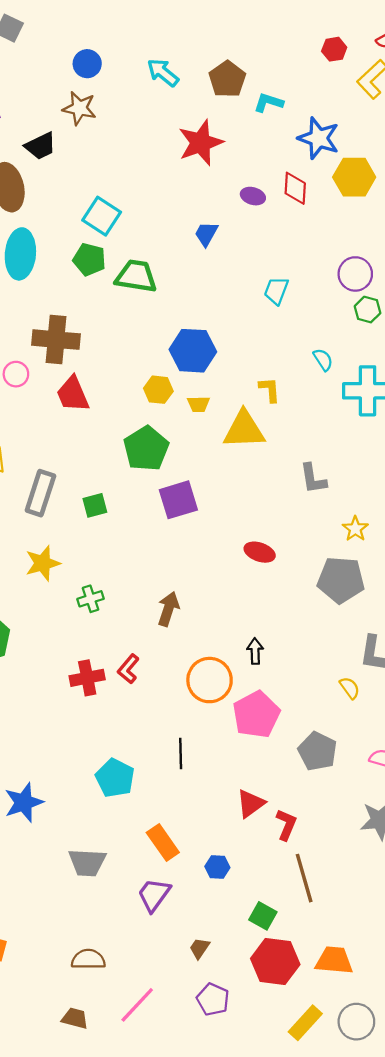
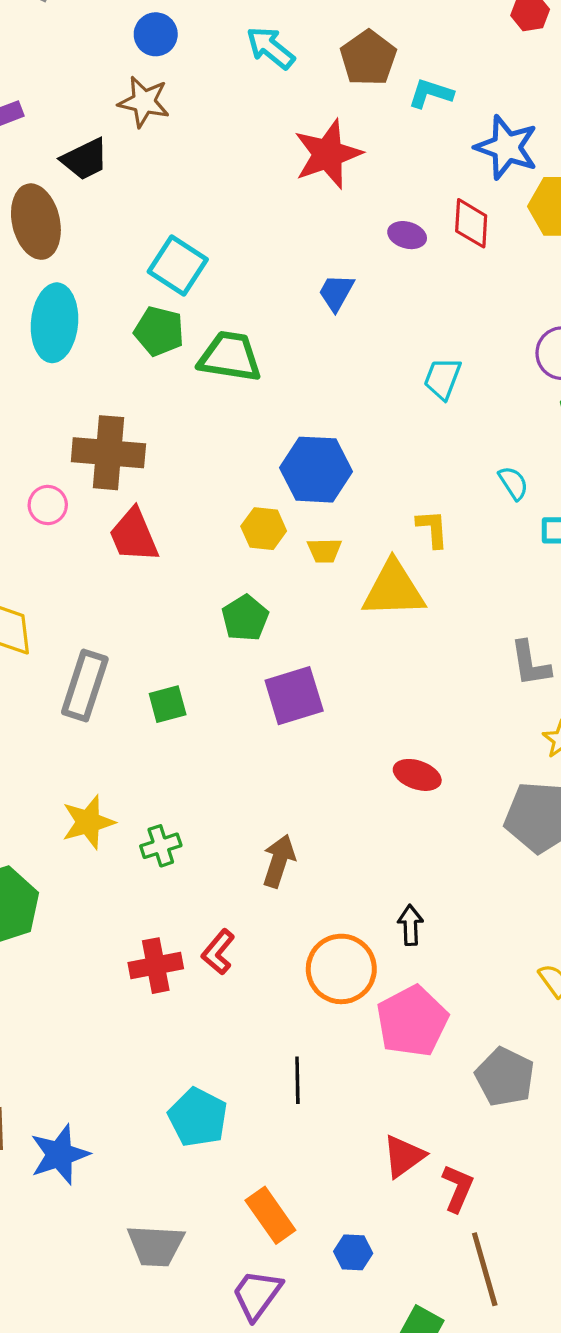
green pentagon: (146, 449) -> (245, 618), size x0.7
gray L-shape: (313, 479) -> (530, 664), moved
yellow star: (43, 563) -> (88, 822), moved

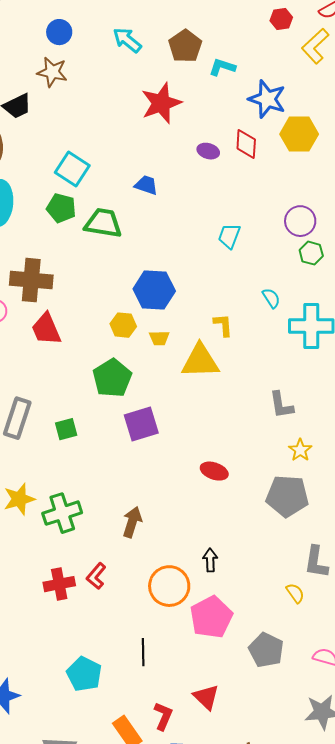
blue trapezoid: (336, 292) -> (146, 185), moved, turned 80
green pentagon: (245, 618) -> (112, 378), size x1.4
green cross: (161, 846) -> (62, 513), size x1.6
red triangle: (404, 1156) -> (206, 697), turned -40
red L-shape: (458, 1188) -> (163, 716), moved

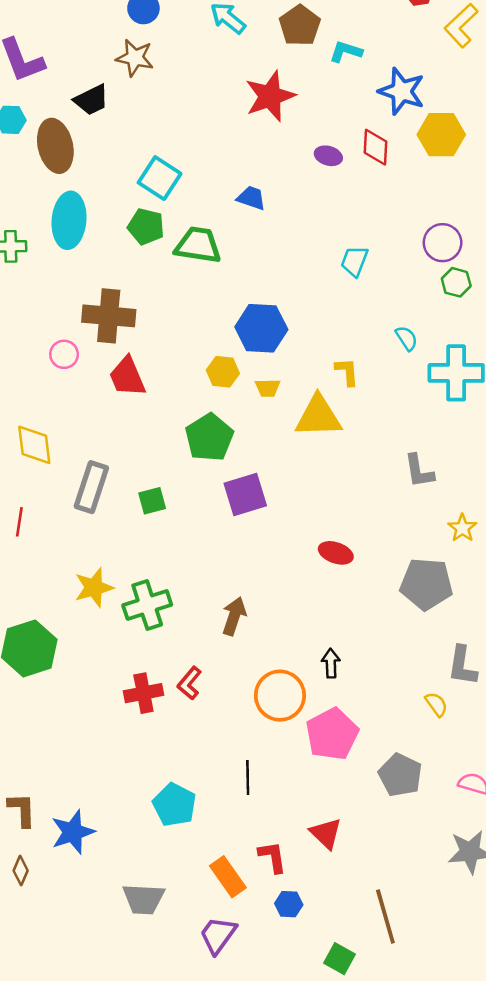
yellow star: (300, 450) -> (462, 528), moved
red L-shape: (163, 716) -> (273, 857), turned -32

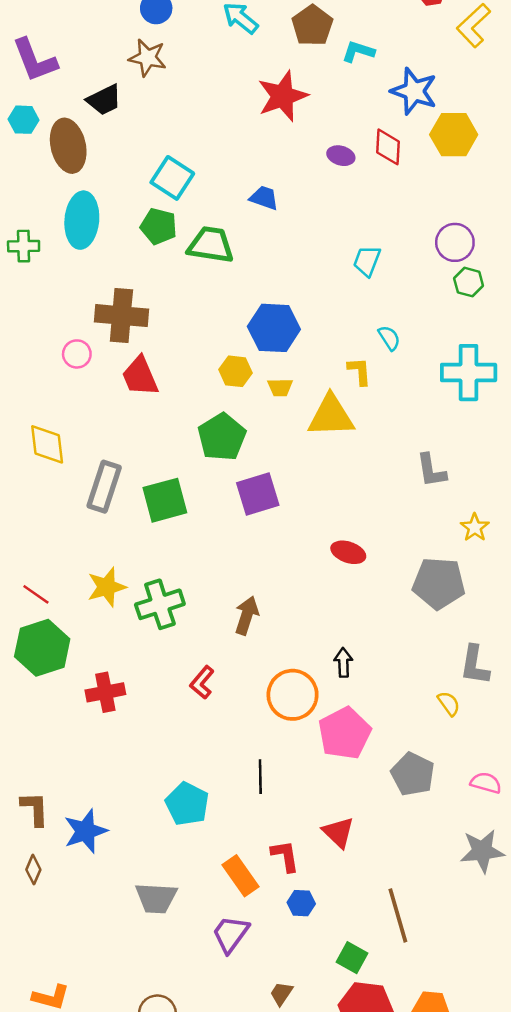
cyan semicircle: (407, 338) -> (389, 338), moved
green square: (152, 501) -> (165, 500), size x1.6
red line: (19, 522) -> (36, 594), moved, turned -64
red cross: (143, 693) -> (105, 692), moved

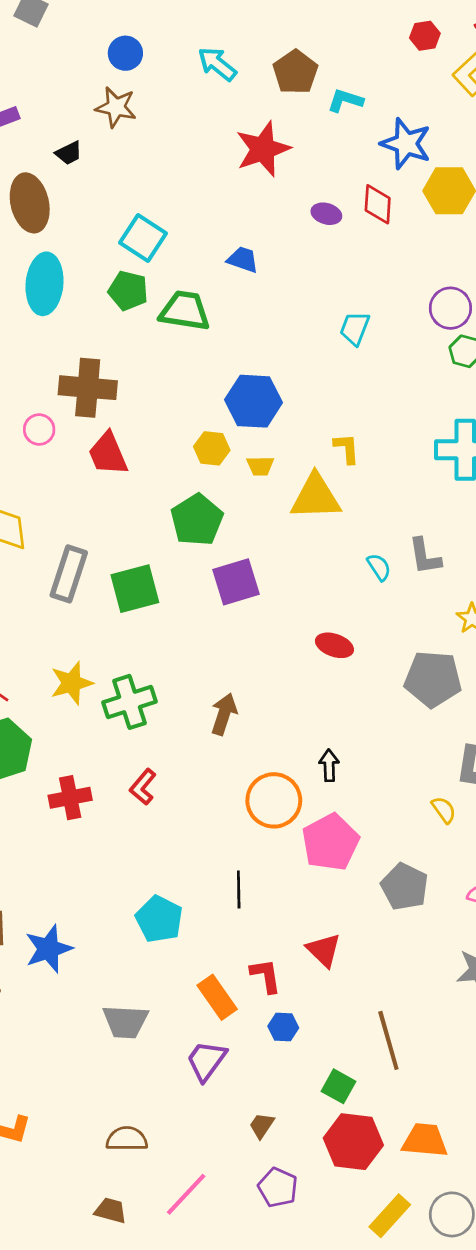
black trapezoid: (104, 100) -> (69, 153), size x0.7
cyan semicircle: (389, 338) -> (379, 567), moved
red L-shape: (202, 682) -> (143, 787), moved

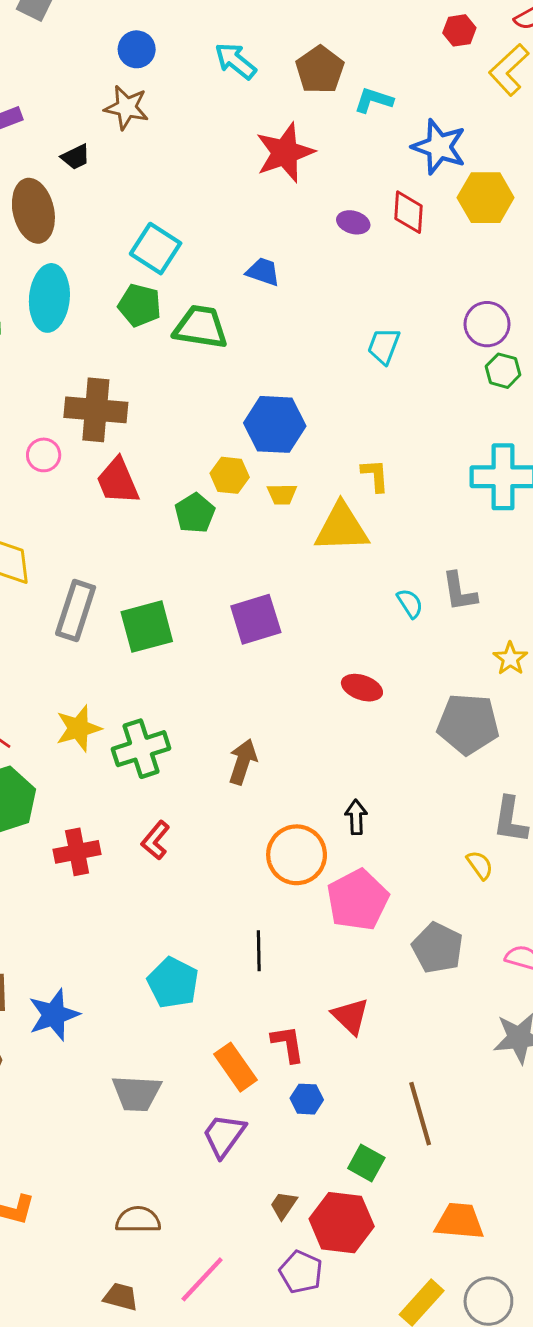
green pentagon: (197, 520) -> (195, 513), moved, size x0.7
red hexagon: (353, 1142) -> (342, 1223), moved

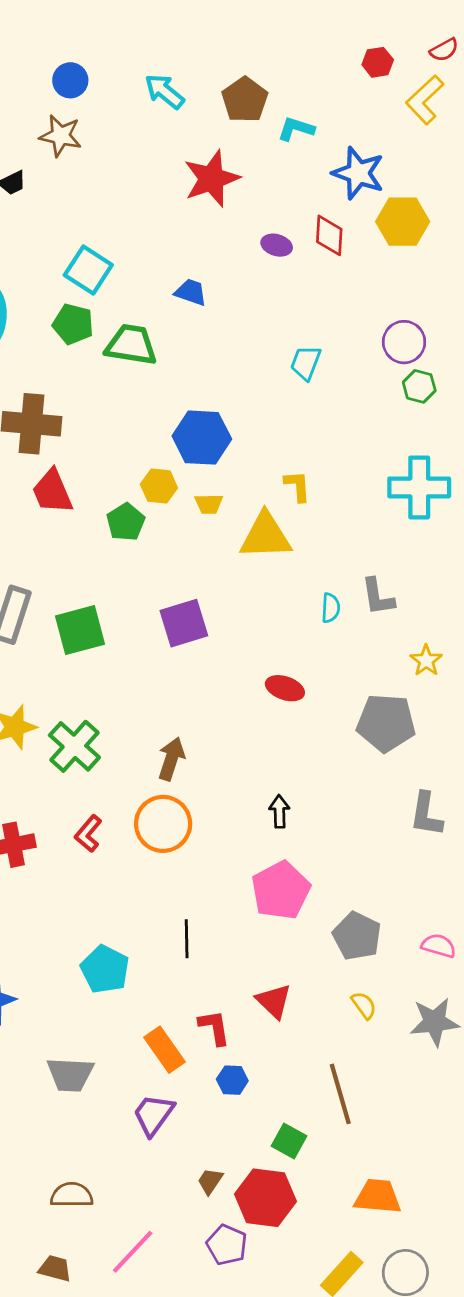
cyan semicircle: (410, 603) -> (331, 608), turned 36
green cross: (141, 749) -> (74, 746), turned -30
orange circle: (297, 855) -> (163, 824), moved
yellow semicircle: (480, 865) -> (364, 1005), moved

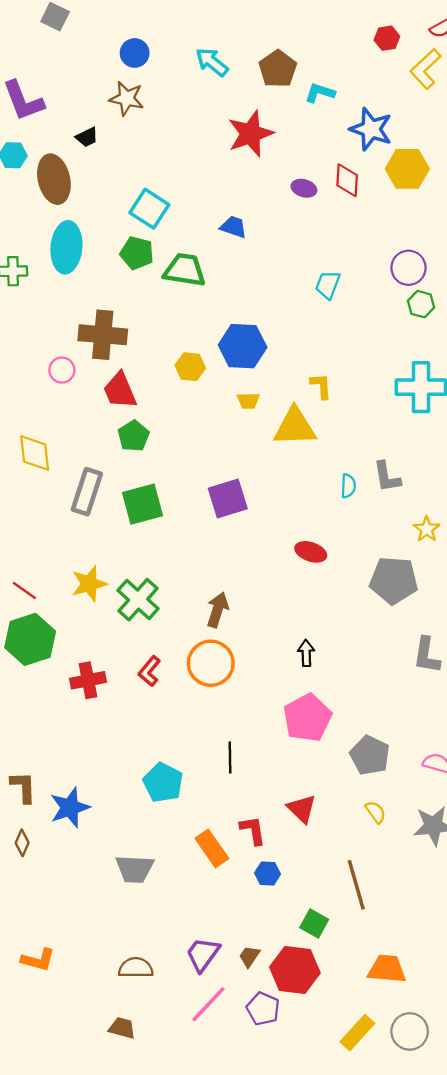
yellow hexagon: (159, 486) -> (190, 367), moved
green pentagon: (126, 522) -> (133, 436), moved
purple trapezoid: (153, 1115) -> (203, 954), moved
pink line: (133, 1252) -> (208, 1004), moved

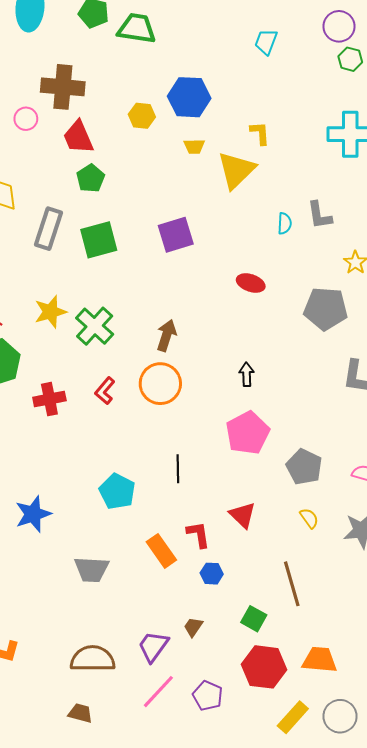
yellow triangle: (295, 427) -> (236, 170), turned -42
brown trapezoid: (249, 956) -> (193, 627), moved
brown semicircle: (136, 968) -> (93, 659), size x1.4
red hexagon: (295, 970) -> (264, 667), moved

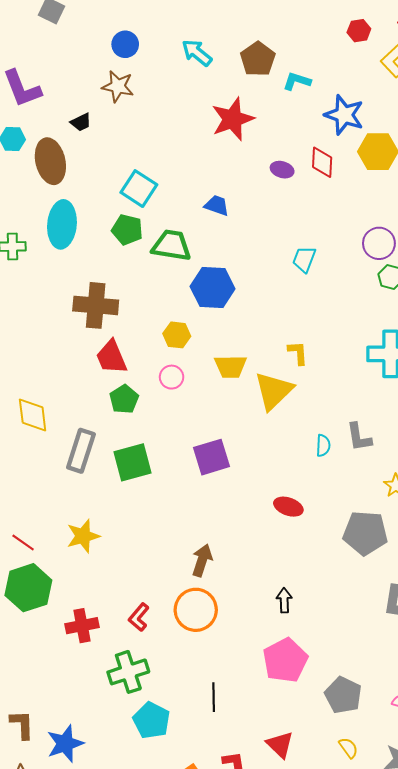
blue hexagon: (189, 97) -> (213, 288), moved
pink circle: (26, 119) -> (172, 377), moved
yellow trapezoid: (194, 146) -> (230, 367), size x1.5
green cross: (95, 326) -> (128, 672), moved, turned 30

